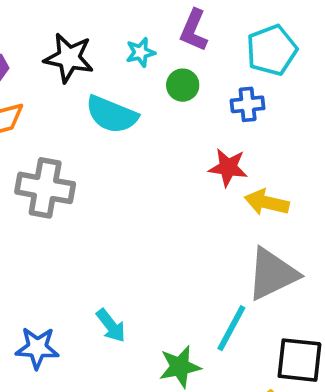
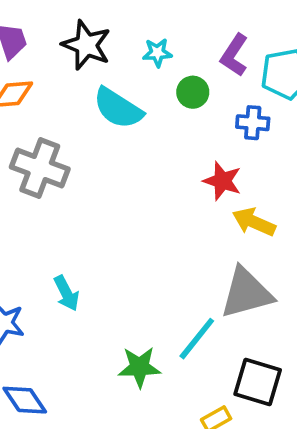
purple L-shape: (194, 30) -> (234, 55), moved
cyan arrow: (111, 326) -> (66, 293), moved

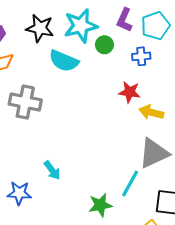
cyan star: (157, 53) -> (81, 26), size x2.0

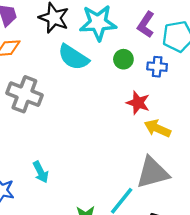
green circle: (104, 45) -> (123, 59), moved

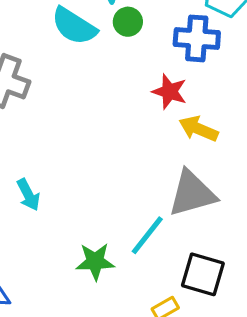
green circle: (123, 59) -> (128, 22), moved
blue cross: (157, 67) -> (197, 38), size x1.5

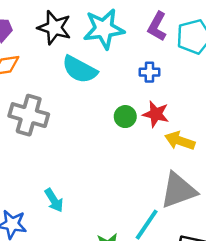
green circle: (128, 22) -> (125, 117), moved
blue cross: (197, 38) -> (149, 72), moved, size x0.6

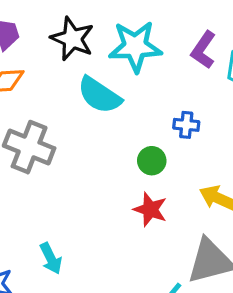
blue cross: (149, 72) -> (186, 125), moved
red star: (156, 114) -> (150, 209), moved

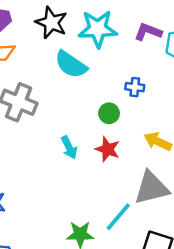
purple L-shape: (203, 50) -> (148, 32), turned 76
cyan arrow: (51, 258) -> (69, 148), moved

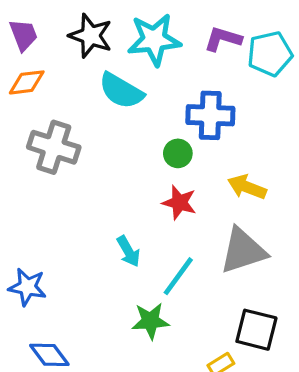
blue cross: (135, 87) -> (210, 115), size x1.8
cyan arrow: (69, 148) -> (128, 251), moved
cyan line: (118, 217) -> (178, 276), moved

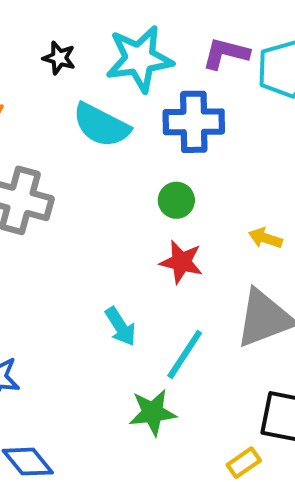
black star: (91, 36) -> (59, 58), size x0.6
blue cross: (210, 115) -> (194, 122), moved
yellow arrow: (247, 187) -> (265, 238), size x0.7

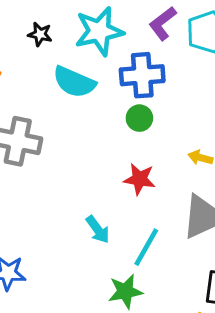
purple L-shape: (226, 53) -> (163, 23), turned -48
green circle: (176, 200) -> (139, 118), moved

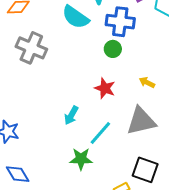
cyan arrow: (98, 230) -> (71, 115), turned 54

